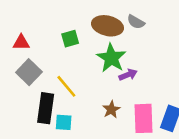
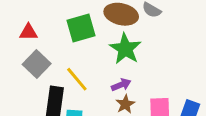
green square: (70, 39) -> (81, 28), size x1.5
purple arrow: (128, 75) -> (121, 85), moved

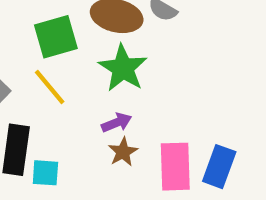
yellow line: (77, 79) -> (50, 87), moved

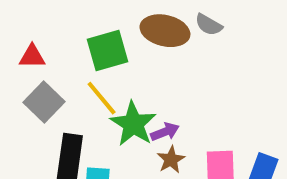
green star: (123, 68) -> (133, 124), moved

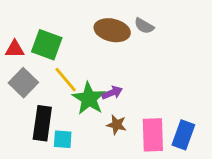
green square: (107, 50) -> (47, 45), moved, turned 36
purple arrow: (165, 132) -> (112, 93), moved
brown star: (171, 160) -> (117, 125), turned -30

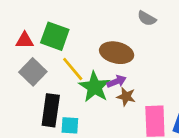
brown ellipse: (112, 30) -> (117, 53), moved
brown star: (117, 125) -> (126, 97), moved

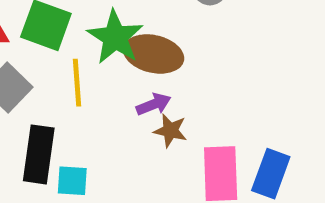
yellow line: (73, 69) -> (77, 83), turned 36
green star: (95, 87) -> (115, 37), moved

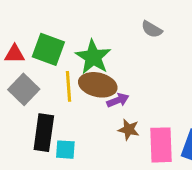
brown ellipse: (154, 54) -> (98, 85), moved
brown star: (170, 131) -> (129, 130), moved

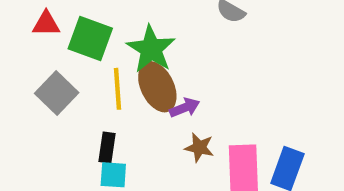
red triangle: (15, 54) -> (46, 24), moved
brown ellipse: (98, 85) -> (157, 87), turned 51
black rectangle: (44, 133) -> (107, 148), moved, size x0.6

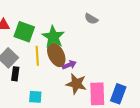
black rectangle: (107, 148) -> (15, 74), moved
brown star: (199, 148) -> (76, 84), size x1.5

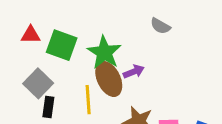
yellow line: (37, 56) -> (88, 100), moved
purple arrow: (69, 65) -> (134, 72), moved

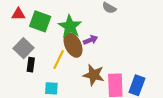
yellow line: (88, 100) -> (59, 59), turned 30

